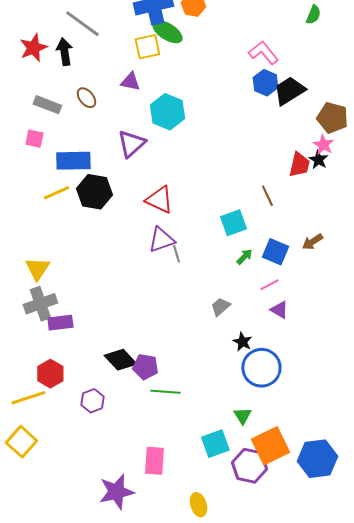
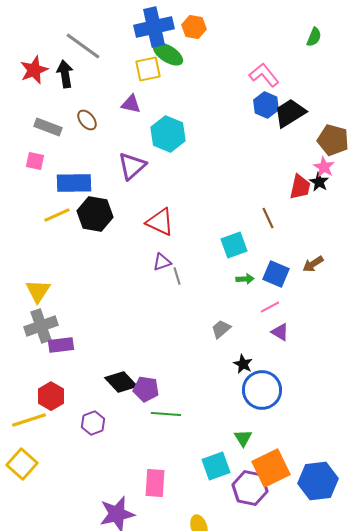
purple triangle: (161, 240) -> (162, 262), size x0.7
green arrow: (244, 257) -> (245, 279), turned 42

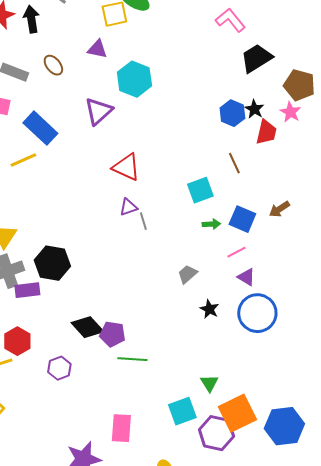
blue hexagon: (266, 105) -> (232, 113), moved
black star: (319, 182) -> (254, 109), moved
blue rectangle: (74, 183) -> (40, 128), turned 44
black hexagon: (95, 214) -> (52, 263), moved
blue circle: (262, 390) -> (257, 313), moved

